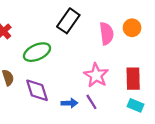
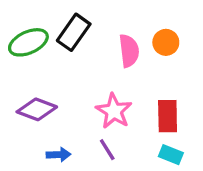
green ellipse: (37, 52) -> (28, 42), moved
purple diamond: (37, 90) -> (37, 109), moved, turned -52
blue arrow: (69, 103) -> (59, 155), moved

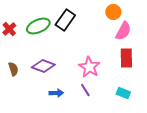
orange circle: (166, 42) -> (113, 12), moved
pink semicircle: (129, 51) -> (123, 31), moved, turned 36
red rectangle: (168, 116) -> (126, 58), moved

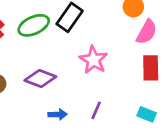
pink star: (89, 67) -> (93, 60), moved
purple line: (85, 90) -> (96, 110), turned 56

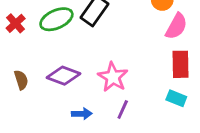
pink star: (93, 60) -> (113, 77), moved
cyan rectangle: (147, 114) -> (176, 98), moved

